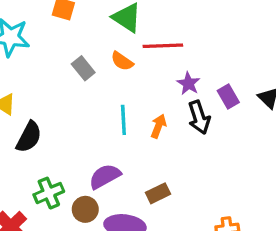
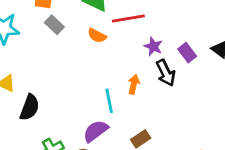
gray rectangle: (83, 68) -> (54, 25), moved
cyan line: (123, 120) -> (109, 101), moved

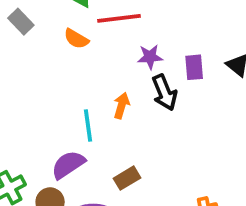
purple star: (153, 46) -> (150, 57), turned -30
purple rectangle: (187, 53) -> (194, 67), turned 30

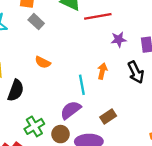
orange semicircle: (76, 39) -> (43, 62), moved
black arrow: (165, 92) -> (136, 72), moved

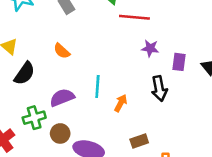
orange arrow: (102, 71) -> (121, 103), moved
purple semicircle: (71, 110) -> (62, 98), moved
brown rectangle: (108, 117) -> (139, 141), moved

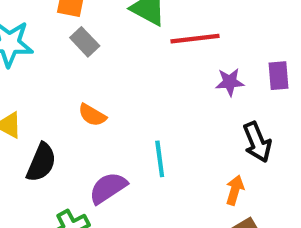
purple rectangle: (179, 62) -> (279, 76), moved
orange arrow: (121, 103) -> (235, 190), moved

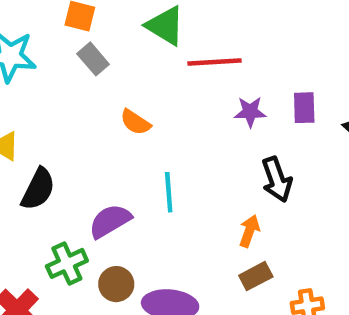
orange semicircle: (92, 115) -> (135, 122), moved

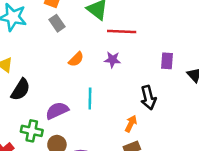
purple star: (250, 112) -> (112, 60), moved
orange semicircle: (135, 122) -> (76, 59), turned -84
green cross: (67, 263) -> (32, 131), turned 30

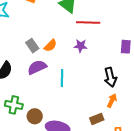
gray rectangle: (57, 23) -> (32, 46), moved
purple semicircle: (57, 111) -> (37, 67), moved
orange arrow: (131, 124) -> (112, 101), moved

